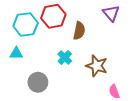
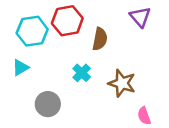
cyan triangle: (16, 53) -> (20, 68), turned -32

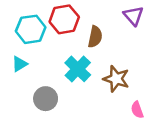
cyan cross: (82, 73) -> (78, 69), size x1.5

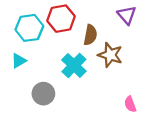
brown star: (116, 79) -> (110, 55), moved

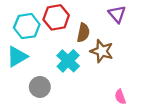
cyan triangle: (19, 61) -> (17, 57), size x1.5

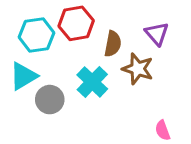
purple triangle: (117, 14) -> (157, 34), moved
gray circle: (40, 87) -> (50, 100), moved

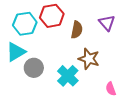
brown star: (138, 69) -> (89, 59), moved
cyan cross: (92, 82) -> (68, 76), moved

